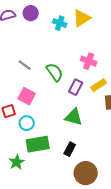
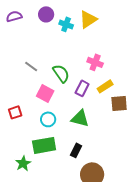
purple circle: (31, 13) -> (46, 14), moved
pink square: (27, 96) -> (45, 93), moved
cyan circle: (27, 123) -> (48, 119), moved

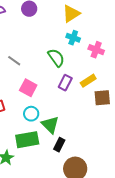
cyan cross: (66, 24) -> (73, 38), moved
pink cross: (95, 62) -> (96, 50), moved
green semicircle: (61, 73) -> (56, 58), moved
green triangle: (80, 118) -> (50, 125), moved, turned 30

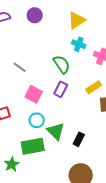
purple rectangle: (65, 83) -> (61, 89), moved
black rectangle: (59, 145) -> (79, 139), moved

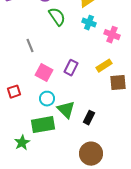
green semicircle: (62, 64) -> (57, 17), moved
gray line: (20, 67) -> (30, 46), turned 32

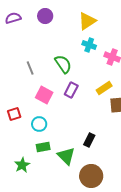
green semicircle: (57, 17) -> (63, 64), moved
cyan circle: (47, 99) -> (39, 124), moved
green triangle: (66, 110) -> (66, 156), moved
green rectangle: (43, 125) -> (43, 147), size x0.6

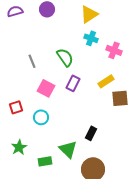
green rectangle: (43, 147) -> (45, 161), moved
green star: (22, 165) -> (19, 147), moved

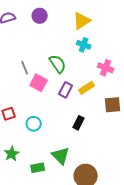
pink cross: (114, 50) -> (106, 68), moved
yellow rectangle: (106, 81) -> (87, 88), moved
pink square: (46, 88) -> (39, 83), moved
black rectangle: (91, 133) -> (79, 123), moved

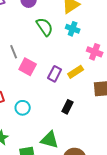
green semicircle: (58, 64) -> (45, 27), moved
green triangle: (61, 156) -> (50, 140), turned -30

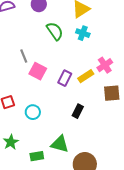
pink cross: (95, 52) -> (105, 65), moved, turned 35

